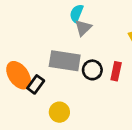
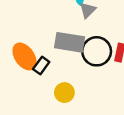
black circle: (92, 70) -> (97, 51), size x1.5

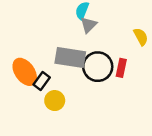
yellow circle: (64, 93) -> (55, 101), moved

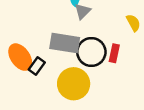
yellow circle: (55, 101) -> (74, 84), moved, size x1.6

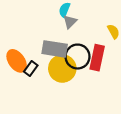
red rectangle: (114, 53) -> (97, 58), size x1.6
yellow circle: (74, 84) -> (62, 69), moved

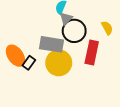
black circle: (78, 57) -> (74, 31), moved

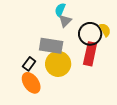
black circle: (74, 31) -> (90, 34), moved
orange ellipse: (15, 56) -> (31, 83), moved

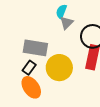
gray rectangle: (51, 46) -> (35, 48), moved

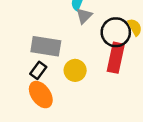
yellow circle: (59, 68) -> (75, 70), size x0.7

